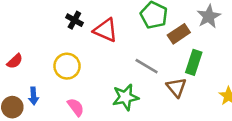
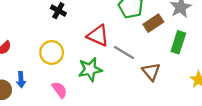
red triangle: (106, 30) -> (98, 36), moved
green rectangle: (194, 62) -> (178, 42), moved
green star: (125, 97) -> (90, 69), moved

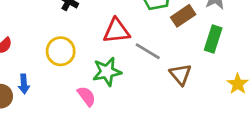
red triangle: (98, 36) -> (116, 31), turned -30
pink semicircle: (59, 90) -> (86, 96), moved

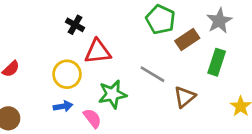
red triangle: (116, 31) -> (98, 52), moved
brown triangle: (180, 74) -> (185, 97), turned 30
blue arrow: (24, 84) -> (63, 106), moved, turned -96

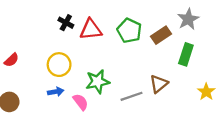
green pentagon: (161, 19) -> (129, 31), moved
red triangle: (98, 52) -> (91, 29), moved
gray line: (152, 74) -> (132, 96), moved, turned -50

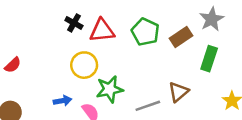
yellow circle: (59, 65) -> (84, 65), moved

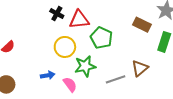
green pentagon: (145, 32) -> (101, 38), moved
brown rectangle: (181, 37) -> (142, 25), turned 60

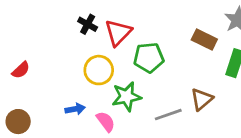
red triangle: (79, 20) -> (118, 33), turned -40
green pentagon: (101, 38) -> (149, 58), turned -30

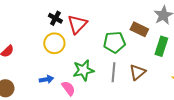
green pentagon: (149, 58) -> (114, 42), moved
yellow circle: (99, 70) -> (54, 43), moved
gray line: (168, 115) -> (113, 72), moved, turned -66

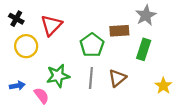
black cross: (55, 18) -> (16, 19), moved
brown rectangle: (139, 29) -> (119, 31), turned -30
green pentagon: (114, 42) -> (92, 45), turned -30

